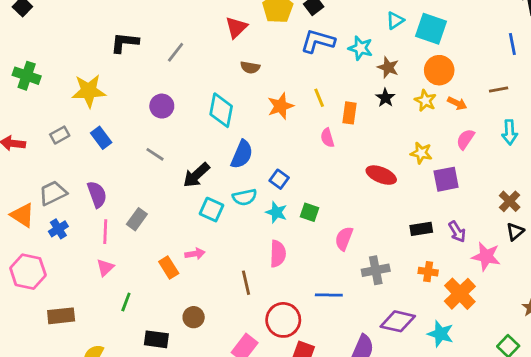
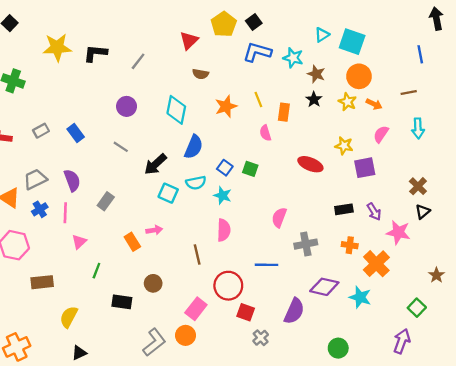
yellow star: (89, 91) -> (57, 47), moved
green square: (309, 212) -> (250, 169), moved
pink line: (105, 232) -> (65, 213), moved

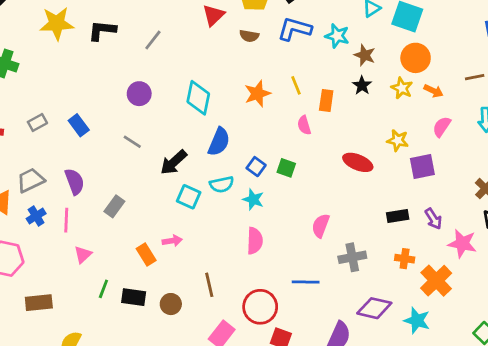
brown semicircle: (201, 74) -> (249, 36), moved
brown line: (197, 254) -> (209, 285), moved
black rectangle: (122, 302) -> (134, 297), moved

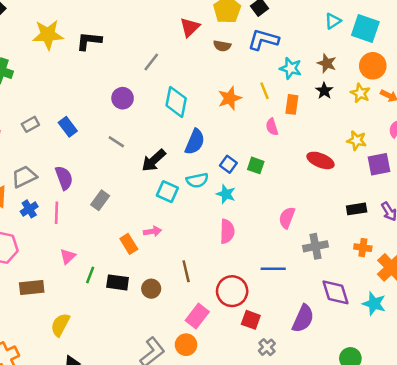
cyan star: (337, 36) -> (291, 68), moved
gray line: (153, 40) -> (151, 62), moved
pink triangle: (83, 255) -> (68, 256), moved
purple diamond: (374, 308) -> (335, 292), turned 60

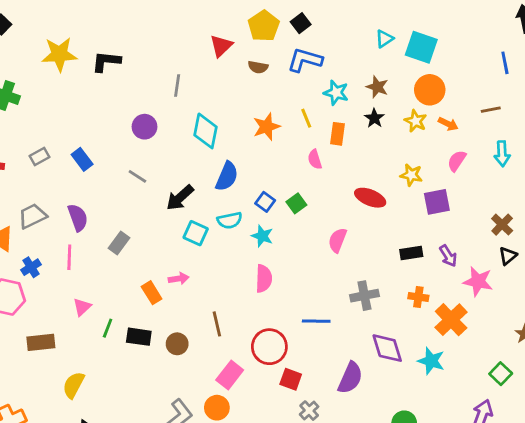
gray line: (151, 62) -> (177, 86), turned -30
green square: (256, 165) -> (296, 203), turned 35
blue cross: (29, 209) -> (31, 267), moved
pink semicircle: (287, 218) -> (337, 240), moved

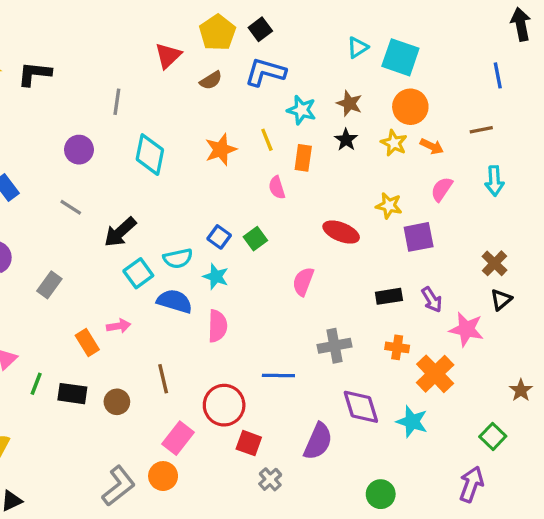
brown semicircle: (258, 67) -> (211, 80), turned -42
blue semicircle: (227, 176) -> (175, 301), moved, turned -96
cyan square: (196, 233) -> (138, 273), turned 30

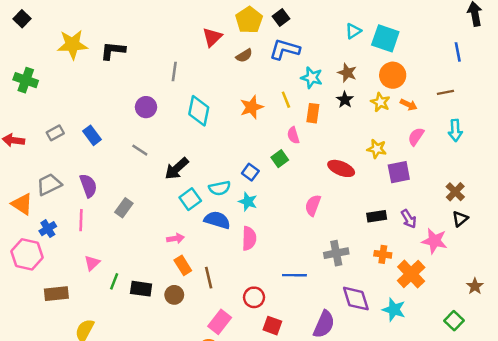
green square: (255, 239) -> (280, 159), moved
orange rectangle: (87, 342) -> (183, 265), moved
red circle: (224, 405) -> (254, 297), size x0.7

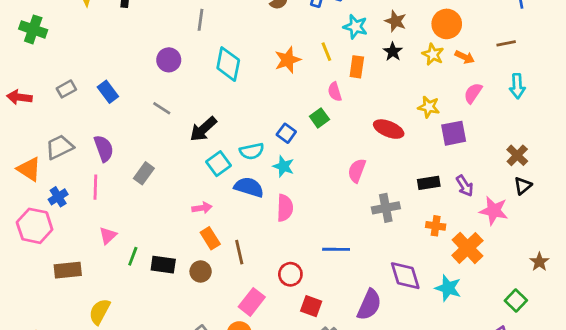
gray cross: (336, 253) -> (386, 208), moved

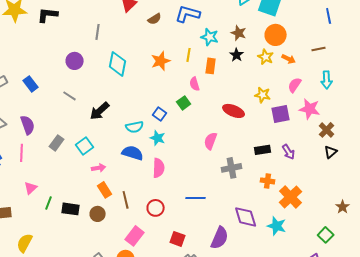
yellow line: (326, 52) -> (189, 55), turned 32
cyan square: (219, 164) -> (85, 146), moved
pink star: (494, 211) -> (310, 109), moved
red circle: (290, 274) -> (156, 208), moved

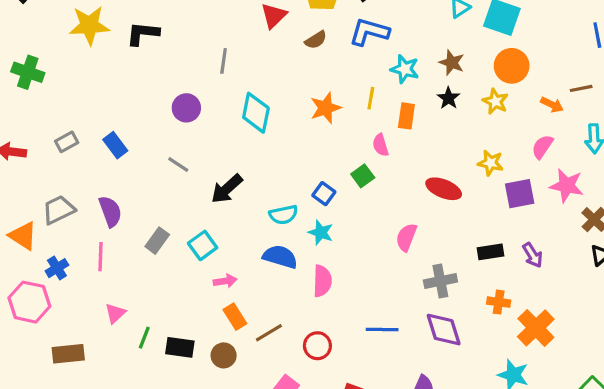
orange arrow: (289, 59) -> (552, 105), moved
brown line: (126, 200) -> (269, 333), turned 72
purple diamond: (246, 217) -> (444, 330), moved

